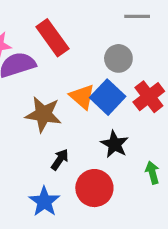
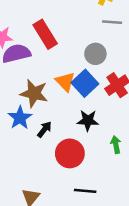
black star: (115, 144) -> (88, 120), turned -30
blue star: (44, 201) -> (20, 118), moved

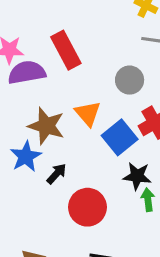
blue square: (85, 83) -> (120, 137), moved
black star: (88, 120) -> (137, 176), moved

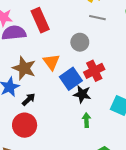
black star: (137, 176) -> (82, 94), moved
red circle: (87, 207) -> (25, 125), moved

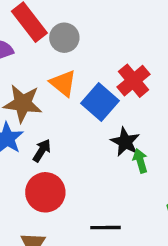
gray circle: (80, 42) -> (64, 38), moved
black star: (82, 94) -> (125, 142), moved, turned 30

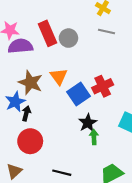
gray circle: (64, 38) -> (68, 38), moved
black arrow: (42, 151) -> (26, 113), moved, turned -32

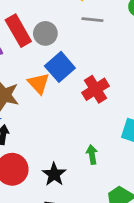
blue square: (78, 94) -> (60, 67), moved
black star: (88, 123) -> (54, 174), moved

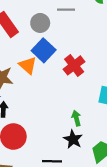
gray circle: (45, 33) -> (40, 23), moved
black star: (54, 174) -> (73, 139), moved

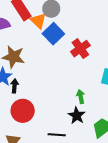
orange triangle: (28, 65) -> (38, 21), moved

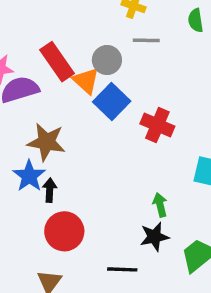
red cross: (80, 49) -> (157, 125), turned -30
black star: (77, 116) -> (154, 237), turned 30

